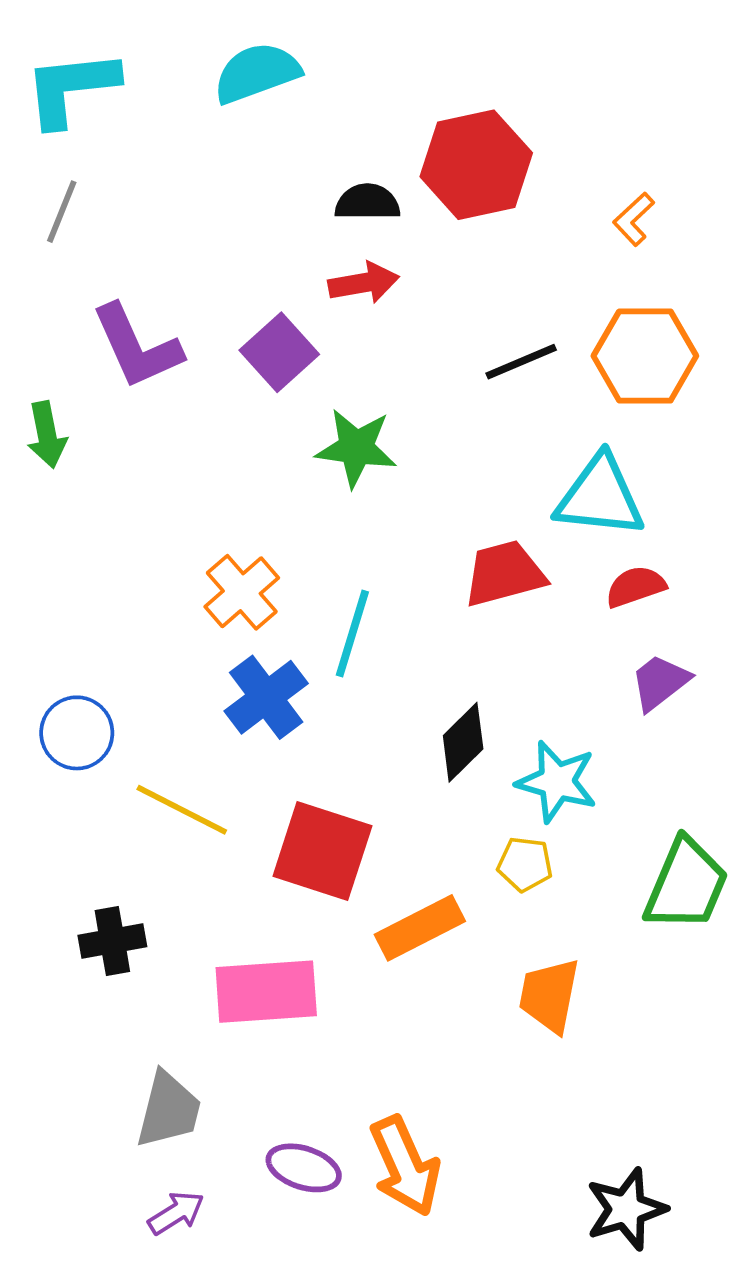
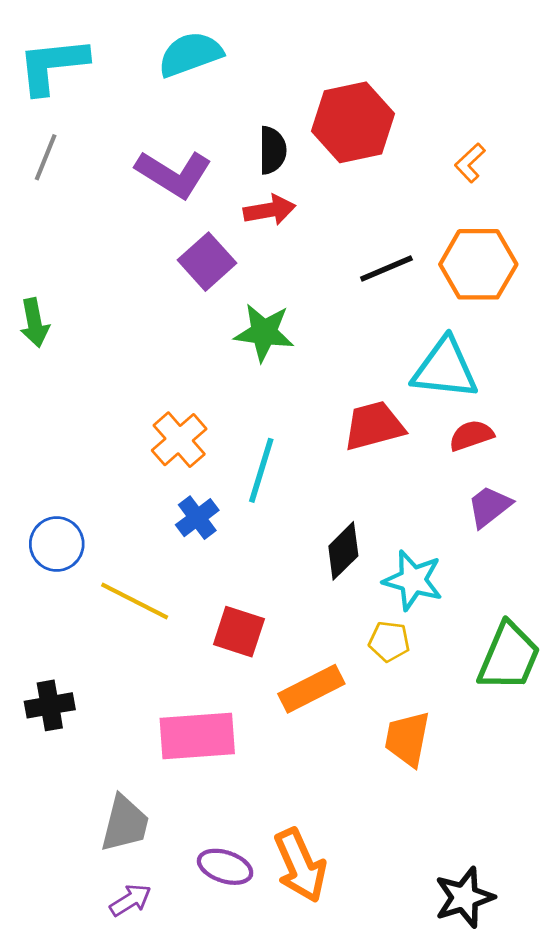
black semicircle: (367, 202) -> (272, 150), turned 90
purple L-shape: (137, 347) -> (174, 174), moved, turned -34
blue cross: (266, 697) -> (197, 518), size x0.7
red square: (322, 851) -> (239, 632), size x0.7
black cross: (112, 941) -> (50, 705), moved

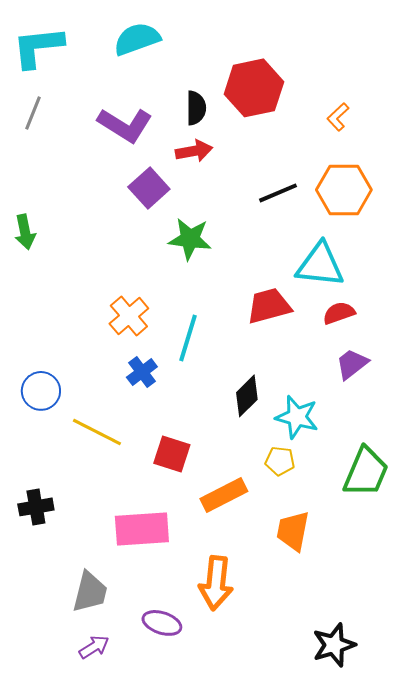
orange arrow: (300, 865) -> (216, 583), moved, turned 30

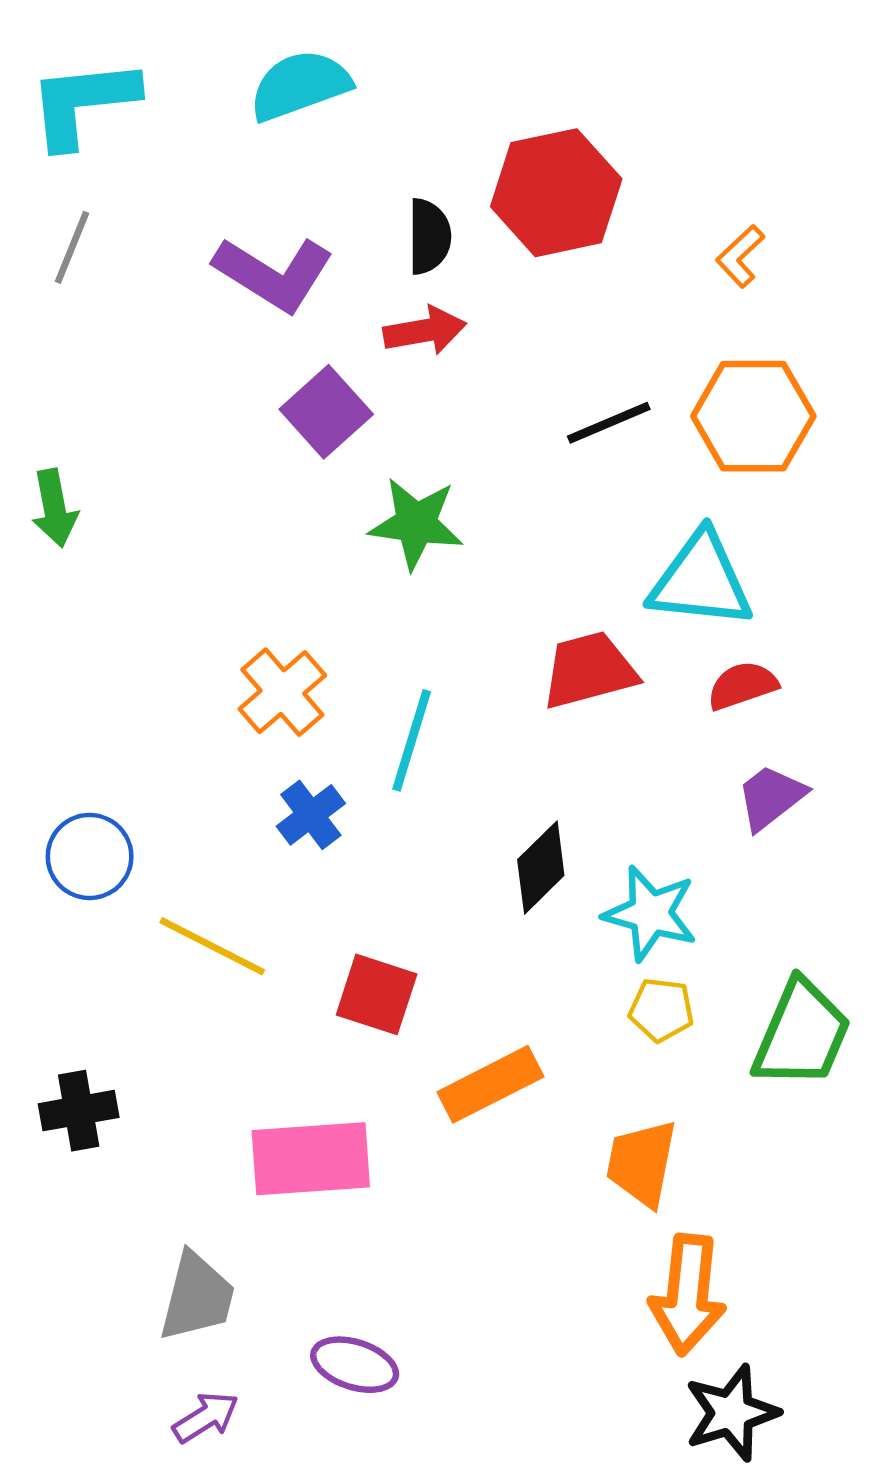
yellow pentagon: (280, 461) -> (661, 1010), moved
orange arrow: (216, 583) -> (688, 1295), moved

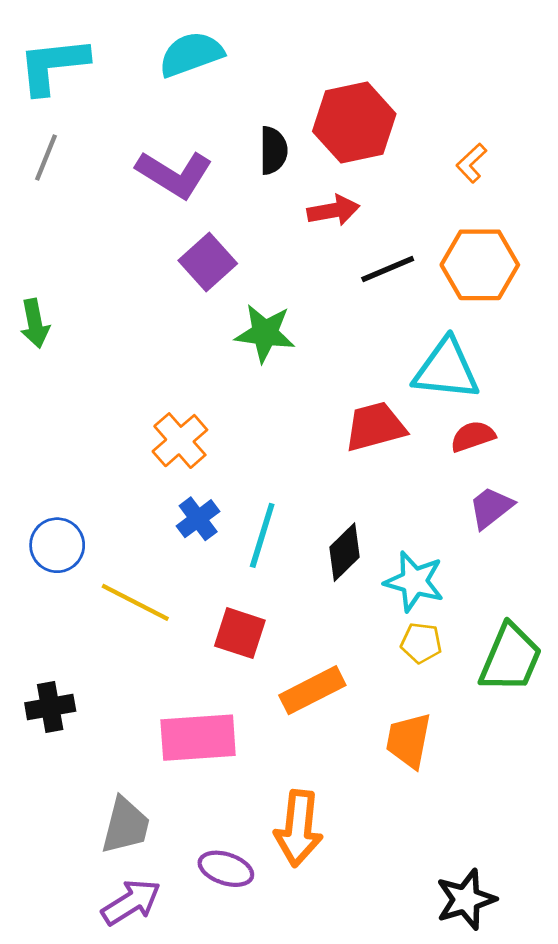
red arrow: (425, 331) -> (333, 210), moved
cyan line: (412, 740) -> (262, 535), moved
orange arrow: (688, 1295) -> (298, 828), moved
purple arrow: (206, 1417) -> (131, 902), size x1.4

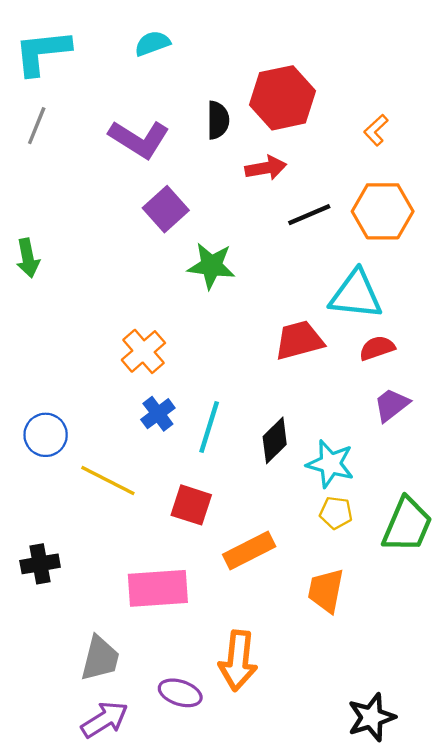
cyan semicircle: (191, 54) -> (152, 43), size x0.7

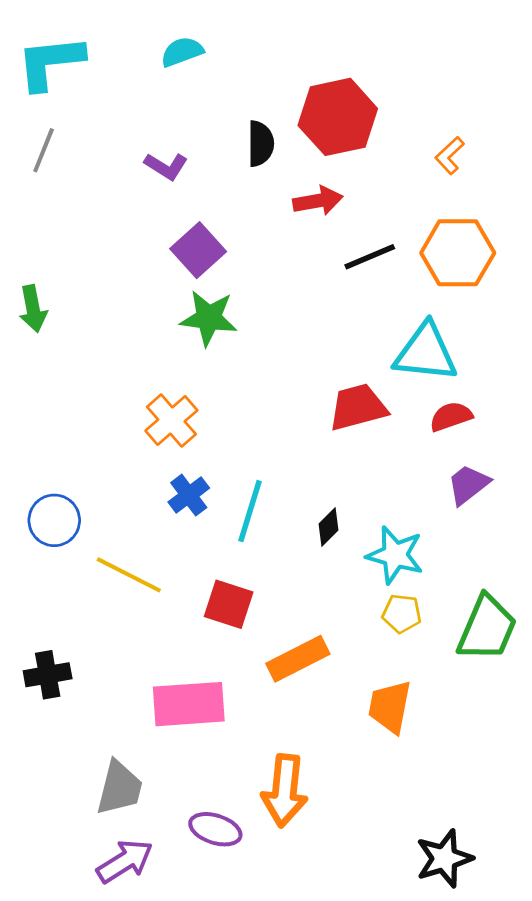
purple L-shape: (139, 139) -> (166, 166), size x0.6
green star: (211, 266) -> (209, 318), moved
black diamond: (275, 440) -> (329, 527), size x0.7

